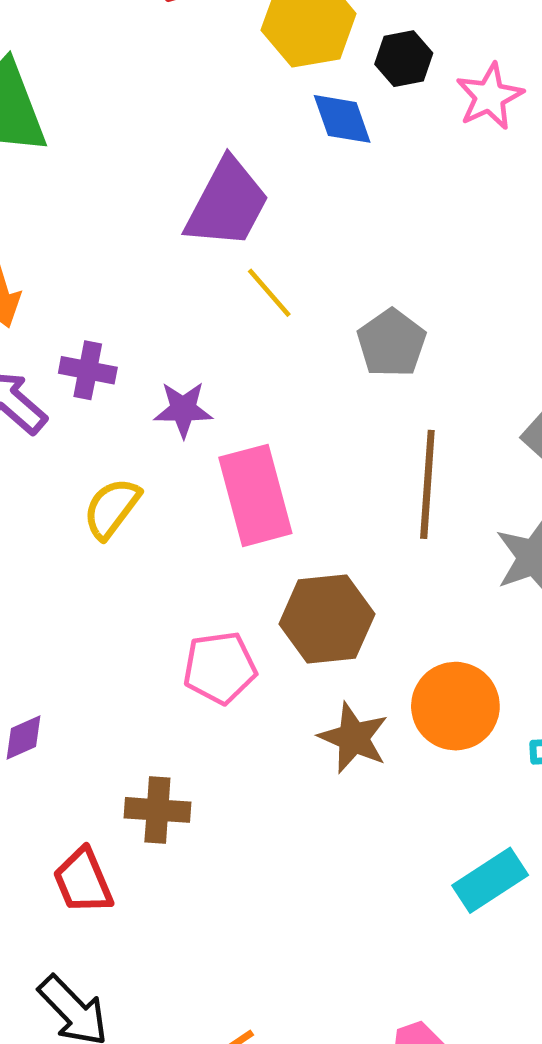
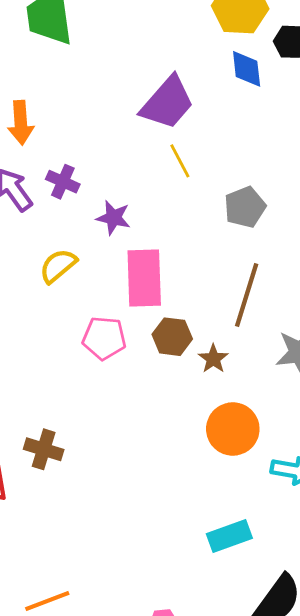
brown hexagon: (327, 619) -> (172, 337), moved, size x0.7
pink pentagon: (220, 668) -> (104, 338), moved
brown star: (353, 738) -> (213, 359), moved, size x0.7

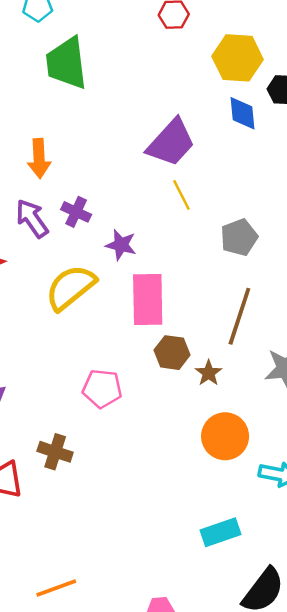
yellow semicircle: (58, 266) -> (71, 287), size x1.5
pink pentagon: (104, 338) -> (102, 388), moved

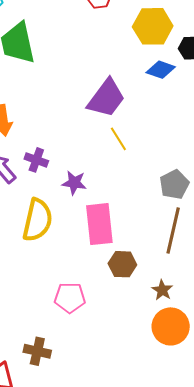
blue diamond: (243, 113) -> (161, 70), turned -60
gray pentagon: (239, 237) -> (174, 185), moved
yellow semicircle: (71, 287) -> (37, 220), turned 147
brown star: (209, 373) -> (162, 290), moved

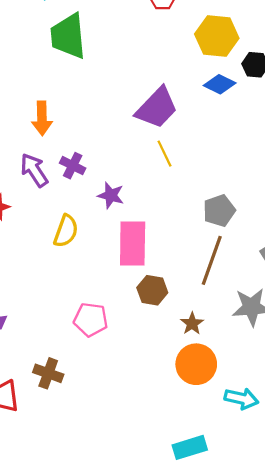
yellow semicircle: (37, 220) -> (66, 231), size x0.7

